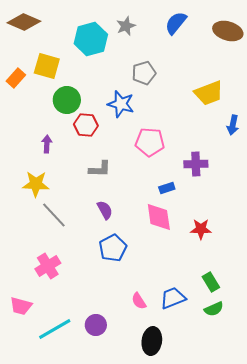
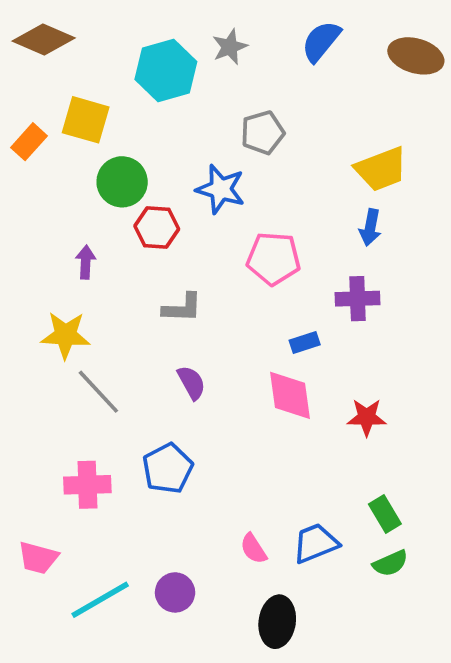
blue arrow: (233, 125) -> (370, 227), moved
blue pentagon: (113, 248) -> (168, 468), moved
pink cross: (48, 266) -> (87, 485), turned 30

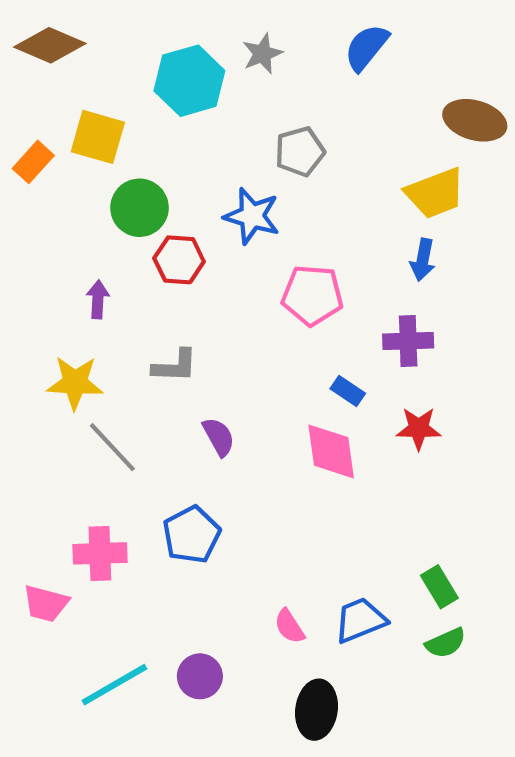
brown ellipse: (416, 56) -> (475, 120), moved
gray L-shape: (182, 308) -> (175, 366), moved
blue rectangle: (305, 342) -> (348, 391), turned 52
red star: (367, 417) -> (419, 428), moved
pink trapezoid: (38, 558) -> (46, 603), moved

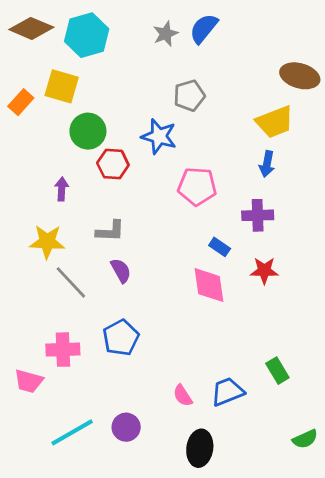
blue semicircle: (366, 47) -> (204, 28), moved
cyan hexagon: (189, 81) -> (87, 35), moved
purple semicircle: (219, 437) -> (121, 271), moved
green semicircle: (446, 643) -> (305, 439), moved

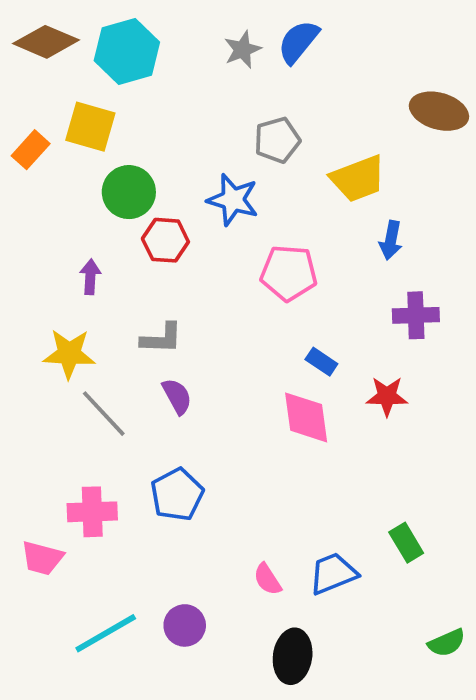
yellow trapezoid: (275, 122) -> (358, 179), moved
purple cross: (258, 215) -> (416, 315), moved

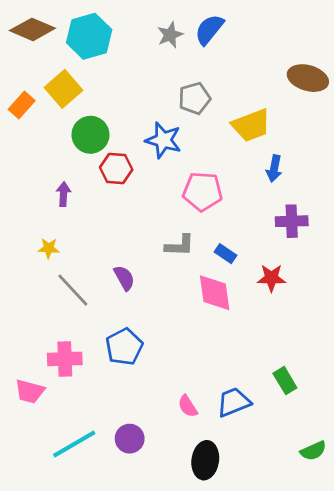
yellow square: (90, 127) -> (63, 89), turned 33
gray L-shape: (162, 338) -> (180, 246), moved
yellow star: (69, 354) -> (49, 248), size x0.6

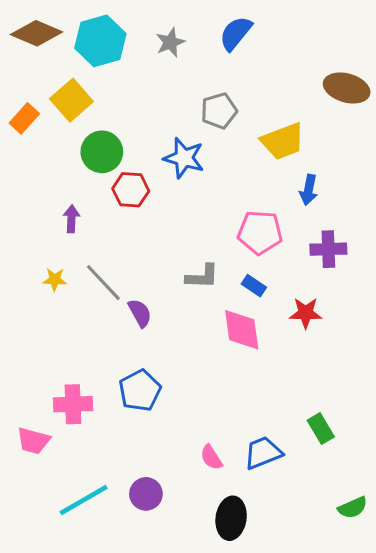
gray star: (170, 35) -> (170, 42), moved
pink pentagon: (203, 191) -> (260, 232), moved
gray line: (73, 290) -> (103, 283), moved

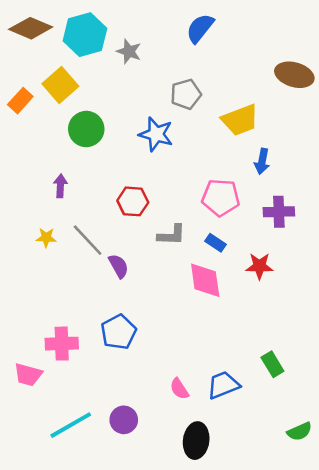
gray star: (170, 42) -> (129, 51), moved, turned -30
red hexagon: (131, 190) -> (133, 201), moved

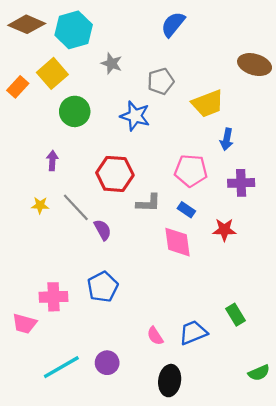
gray star: (129, 51) -> (112, 63), moved
red hexagon: (133, 201) -> (115, 174), size x1.4

